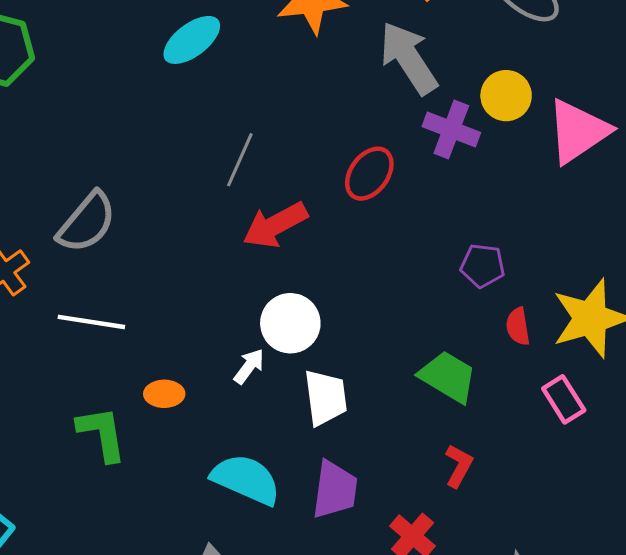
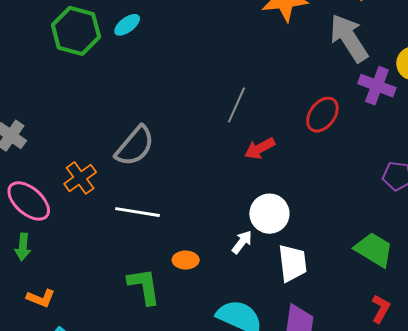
cyan ellipse: (192, 40) -> (127, 25), moved, size x0.7
red arrow: (275, 225) -> (260, 148), size x0.7

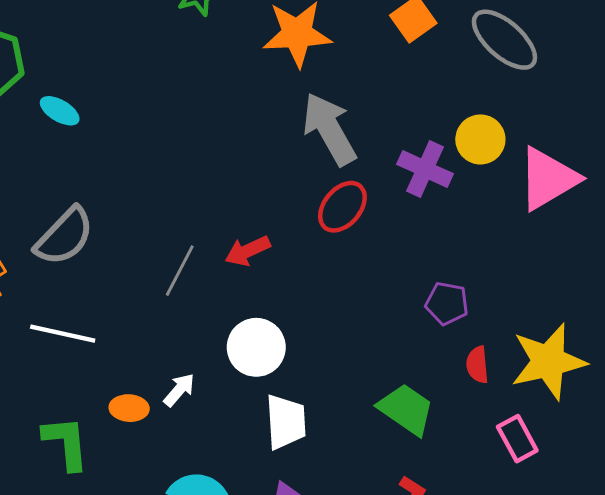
cyan ellipse: (127, 25) -> (60, 111), moved, turned 64
gray arrow: (349, 38) -> (329, 129), moved
gray line: (237, 105) -> (180, 271), moved
white arrow: (242, 242) -> (179, 390), moved

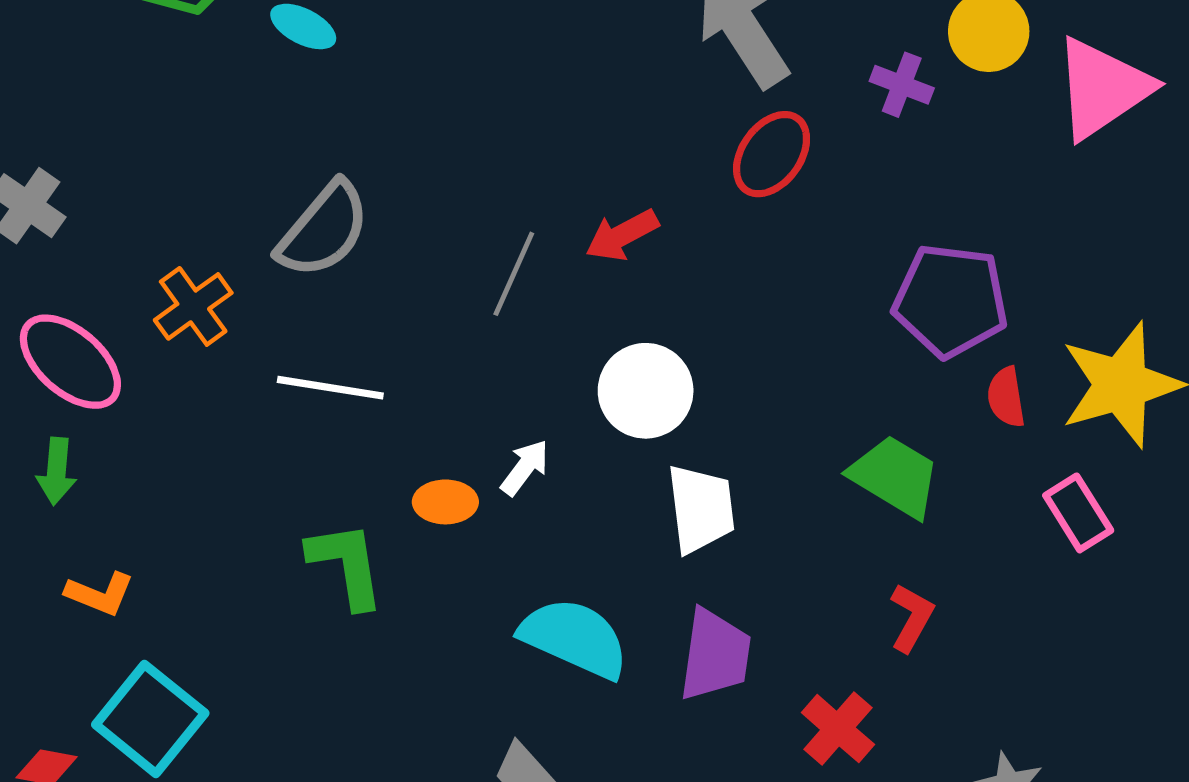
purple cross: (425, 169) -> (902, 85), size x0.7
purple pentagon: (447, 303) -> (951, 301), size x1.6

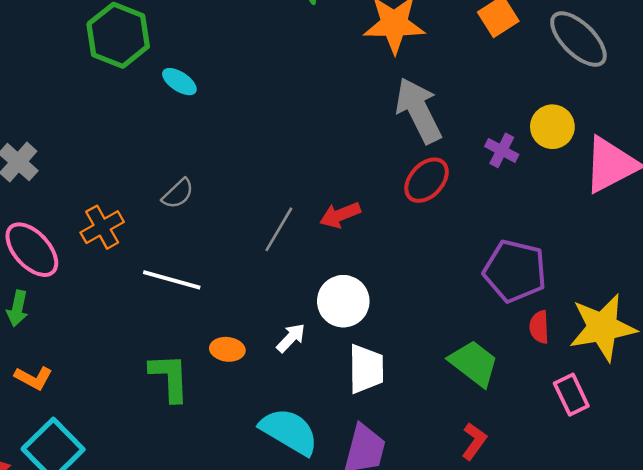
gray semicircle: (324, 230) -> (178, 194), size x0.6
white arrow: (525, 467) -> (291, 338), moved

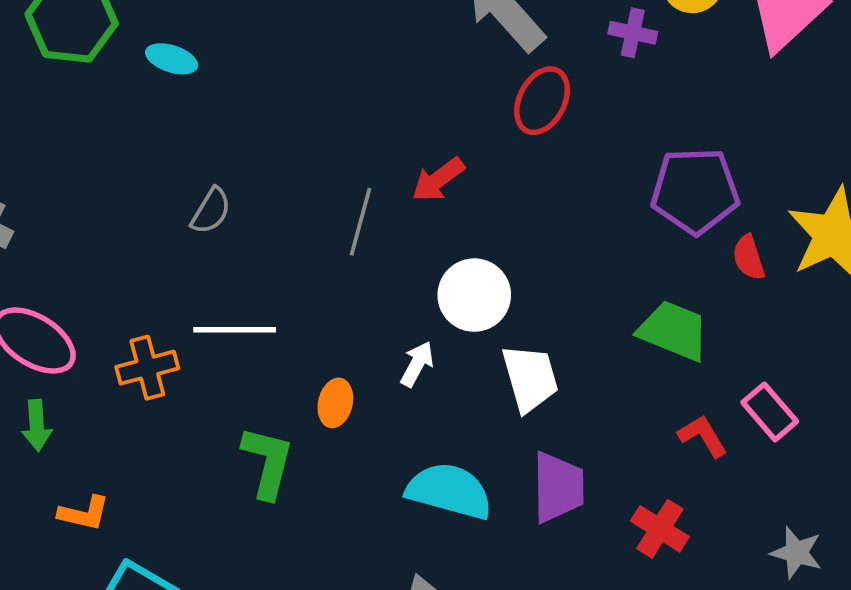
orange cross: (102, 227) -> (147, 368), moved, turned 30
orange ellipse: (227, 349) -> (335, 403), turned -68
green L-shape: (170, 377) -> (268, 462), turned 32
pink rectangle: (571, 395) -> (770, 412), moved
red L-shape: (474, 441) -> (703, 436), turned -51

